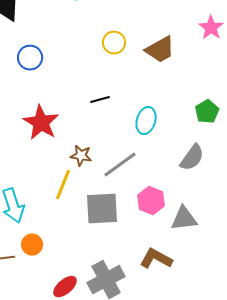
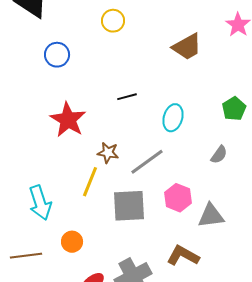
yellow circle: (114, 43) -> (113, 21), moved
gray semicircle: (192, 158) -> (219, 155), size x0.7
orange circle: (32, 245) -> (72, 242), moved

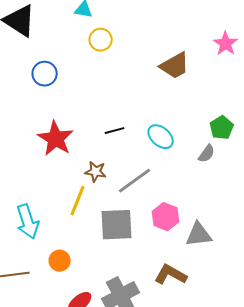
black line: (127, 97) -> (115, 131), moved
cyan ellipse: (173, 118) -> (161, 137), turned -64
gray semicircle: (219, 155) -> (207, 154), moved

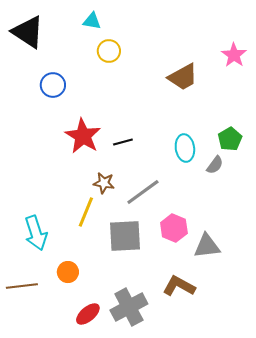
cyan ellipse: (161, 137) -> (185, 148), moved, turned 40
red star: (56, 139) -> (83, 136), moved

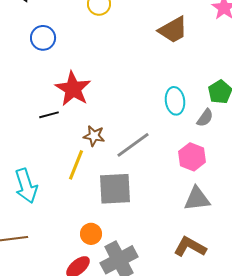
black line: (123, 142) -> (49, 115), moved
pink hexagon: (174, 228) -> (192, 157), moved
orange circle: (68, 272) -> (91, 234), moved
brown L-shape: (179, 286) -> (190, 247), moved

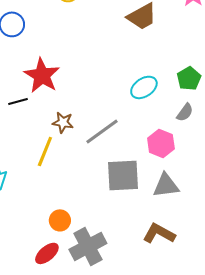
cyan ellipse: (175, 101) -> (144, 87), turned 64
gray semicircle: (205, 118) -> (185, 112), moved
gray square: (115, 189) -> (123, 175), moved

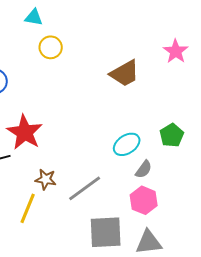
gray semicircle: (185, 112) -> (144, 169), moved

